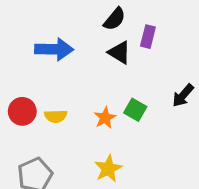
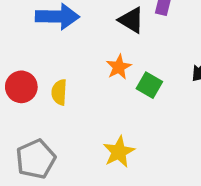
yellow semicircle: (56, 116) -> (59, 92), turned 95
orange star: (105, 118) -> (119, 67), moved

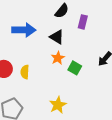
black triangle: (131, 20) -> (57, 37), moved

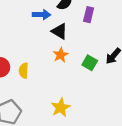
blue arrow: (24, 30) -> (42, 15), moved, size x0.7
green square: (75, 68) -> (90, 63), moved

